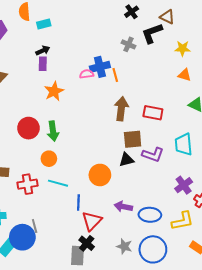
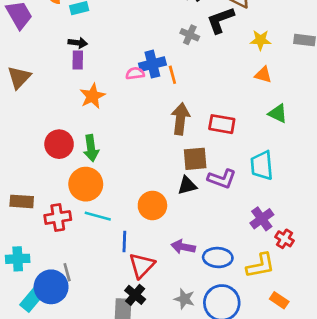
black arrow: (43, 51) -> (78, 43), turned 32
orange circle: (49, 159) -> (86, 184), size x1.6

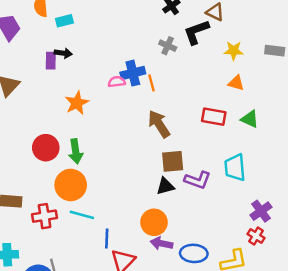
purple rectangle: (78, 60) -> (51, 61), moved
brown arrow: (180, 119) -> (159, 124), turned -40
red rectangle: (222, 124) -> (214, 117), moved
orange circle: (152, 205) -> (154, 222), moved
purple cross: (262, 219) -> (261, 211), moved

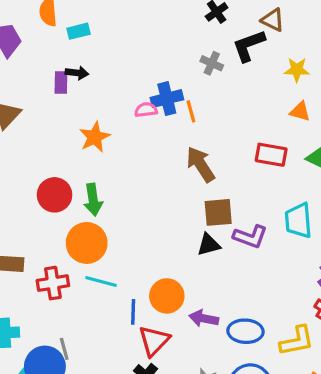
orange circle: (154, 222) -> (167, 296), moved

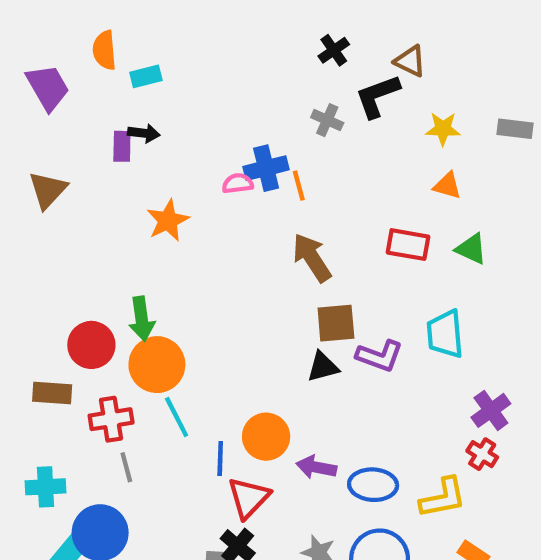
red circle: (55, 195) -> (91, 345), moved
green arrow: (93, 200) -> (142, 319), moved
cyan line: (101, 281) -> (177, 417), turned 48
gray line: (64, 349) -> (126, 467), moved

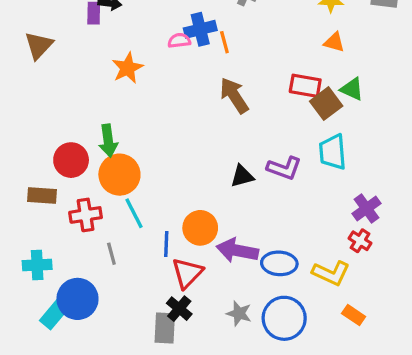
brown square: (336, 323) -> (326, 104), moved, turned -32
gray line: (126, 467) -> (111, 254), moved
purple arrow: (316, 467) -> (237, 250), size x1.4
yellow L-shape: (443, 498) -> (331, 273), turned 36

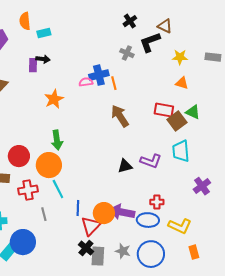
green arrow: (108, 141) -> (57, 140), moved
orange circle: (200, 228) -> (104, 213), moved
red cross: (360, 241) -> (157, 202), moved, turned -32
orange rectangle: (354, 315) -> (194, 252), turned 40
gray rectangle: (165, 328) -> (98, 256), moved

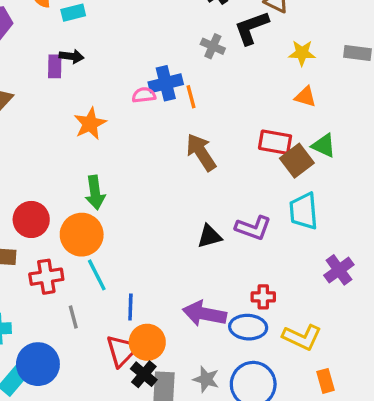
orange circle: (104, 213) -> (147, 342), moved
red triangle: (91, 226) -> (122, 351), moved

